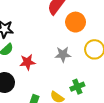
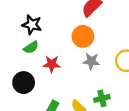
orange circle: (76, 22) -> (83, 36), moved

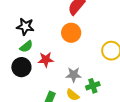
gray star: (91, 61) -> (74, 75), moved
black circle: (24, 83) -> (21, 67), moved

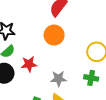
green cross: (93, 86) -> (91, 78), moved, turned 32

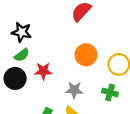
orange circle: (54, 35) -> (86, 55), moved

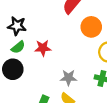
orange circle: (86, 55) -> (91, 27), moved
red star: (43, 71) -> (43, 48), moved

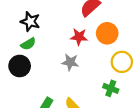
red star: (43, 48) -> (79, 37), moved
gray star: (68, 78) -> (70, 62), moved

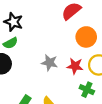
red star: (79, 37) -> (75, 66), moved

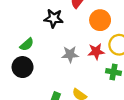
black star: (13, 22) -> (54, 18), moved

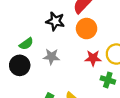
orange circle: (100, 20) -> (87, 29), moved
gray star: (70, 54) -> (51, 57), moved

